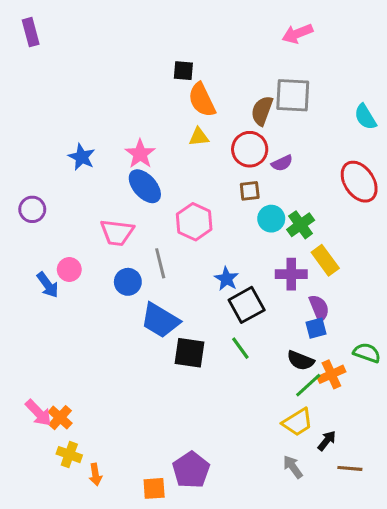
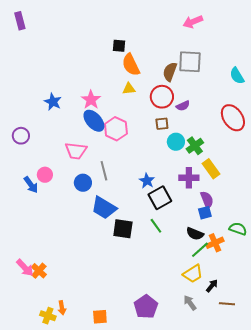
pink hexagon: (194, 222) -> (116, 129), moved
yellow cross: (69, 455) -> (48, 316), moved
purple pentagon: (191, 470) -> (146, 307), moved

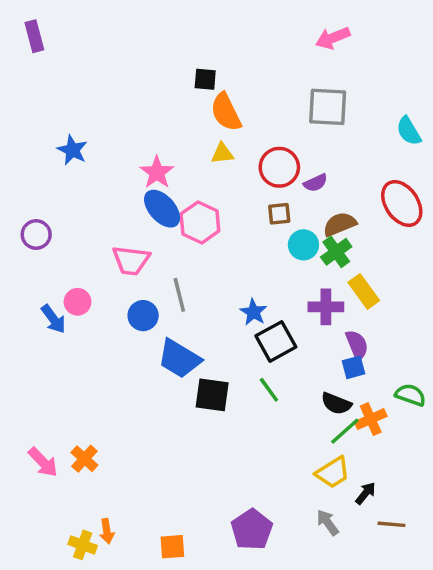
brown semicircle: (170, 72) -> (340, 224), moved, turned 48
blue star: (53, 102) -> (72, 150), moved
orange cross: (39, 271) -> (84, 459), moved

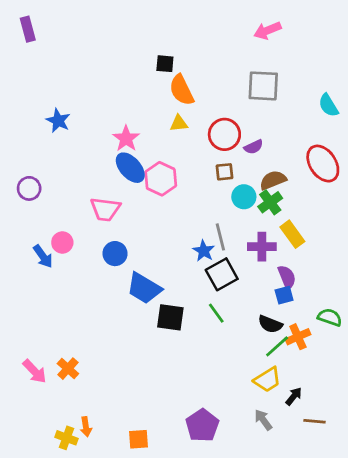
gray line: (179, 295) -> (220, 237), moved

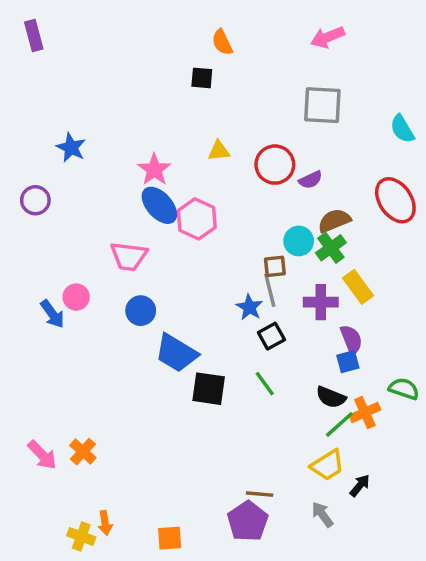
orange semicircle: (182, 90) -> (222, 42), moved, size x0.7
brown square: (224, 172) -> (275, 266), moved
purple circle: (29, 188) -> (35, 200), moved
black square: (222, 274) -> (271, 336), size x0.7
brown line: (315, 421) -> (260, 494), moved

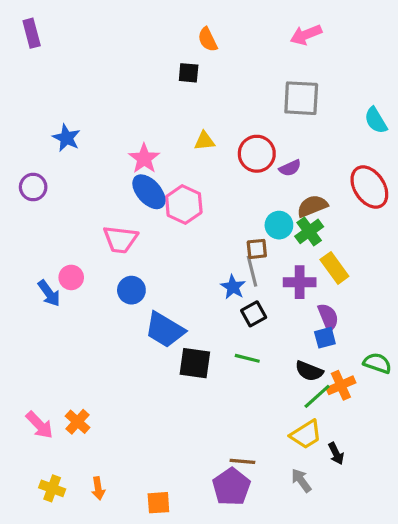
green line: (265, 384) -> (247, 358), turned -40
black arrow: (360, 486) -> (336, 454), turned 115
yellow cross: (81, 536) -> (52, 488), moved

